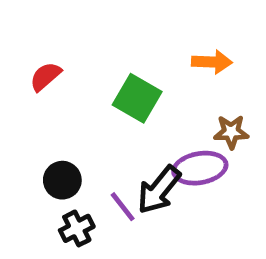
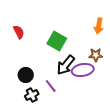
orange arrow: (212, 62) -> (99, 26), moved, turned 98
red semicircle: (45, 76) -> (19, 32), turned 104
black arrow: (159, 190) -> (66, 65), moved

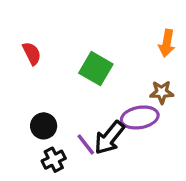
black arrow: (66, 65) -> (109, 138), moved

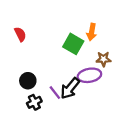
orange arrow: (167, 43) -> (92, 32), moved
green square: (96, 69) -> (73, 44), moved

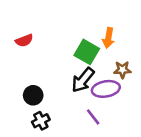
red semicircle: (20, 34) -> (24, 40), turned 96
black arrow: (70, 88) -> (83, 80), moved
purple line: (55, 93) -> (93, 117), moved

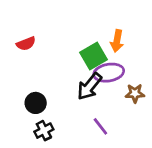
green square: (87, 52) -> (94, 56), turned 30
brown star: (122, 70) -> (135, 93), moved
purple ellipse: (106, 89) -> (109, 73), moved

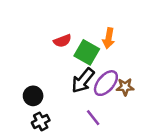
red semicircle: (26, 44) -> (62, 41), moved
green square: (94, 56) -> (87, 52), turned -30
purple ellipse: (109, 73) -> (106, 83), moved, turned -40

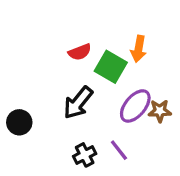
black arrow: (83, 81) -> (78, 103), moved
black circle: (33, 96) -> (19, 122), moved
black cross: (41, 121) -> (85, 155), moved

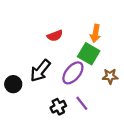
green square: (111, 67) -> (89, 54), moved
black arrow: (78, 103) -> (40, 71), moved
purple ellipse: (135, 106) -> (73, 73), moved

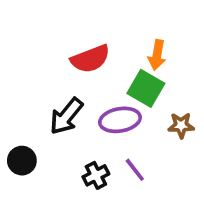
red semicircle: (55, 36) -> (90, 59), size x1.5
purple ellipse: (73, 73) -> (120, 120), turned 40
black circle: (13, 84) -> (22, 161), moved

